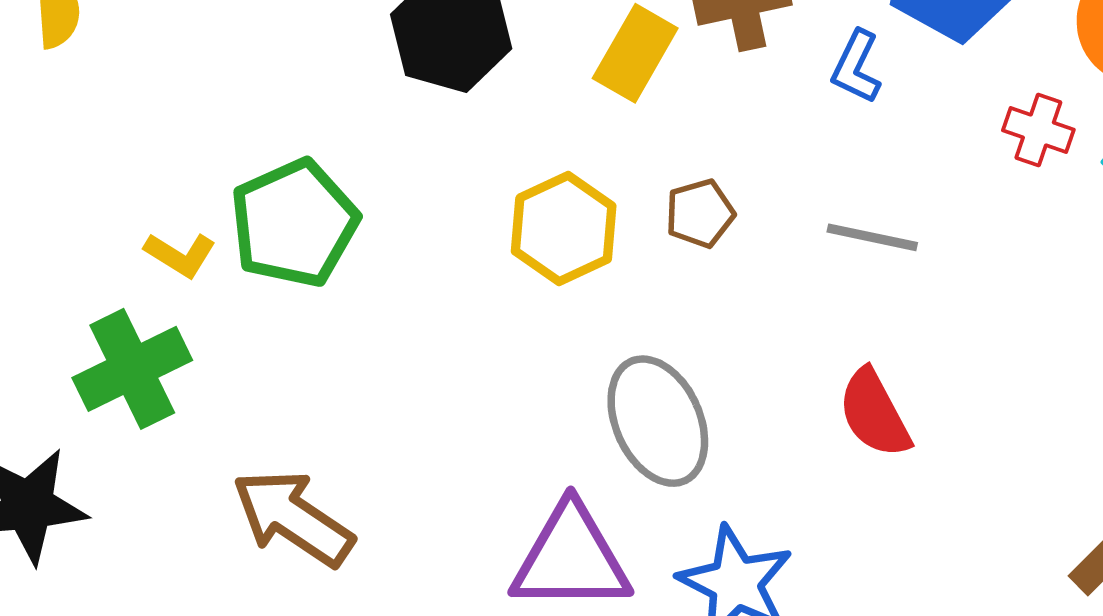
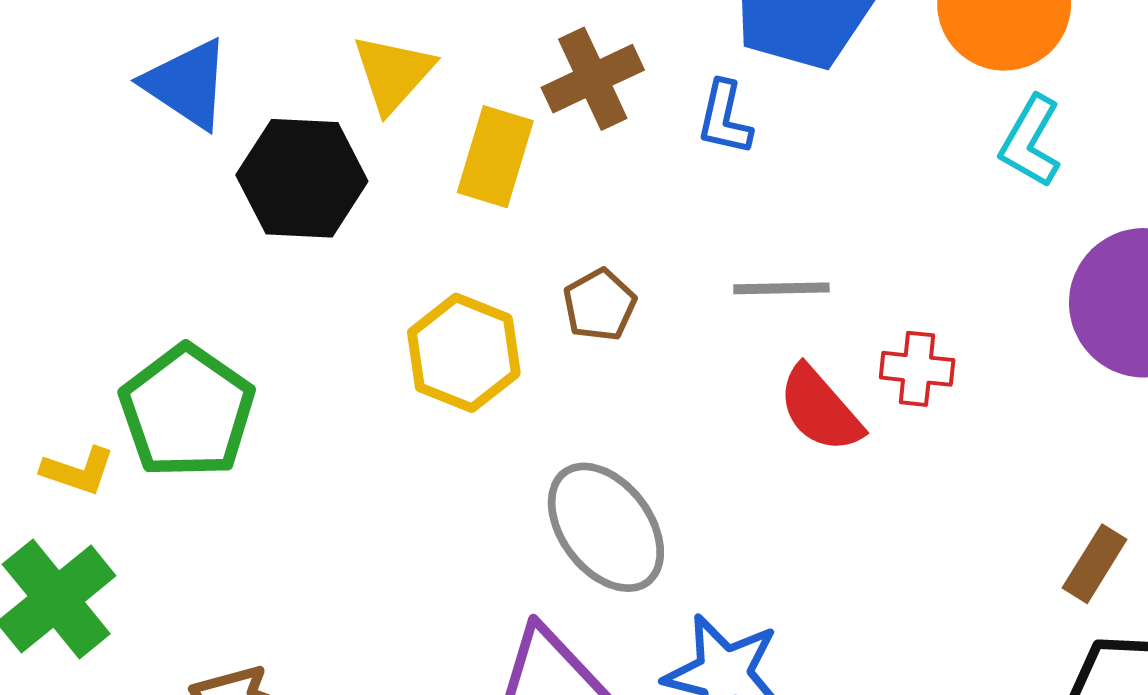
red cross: (1038, 130) -> (917, 369), moved
red semicircle: (874, 413) -> (820, 409), moved

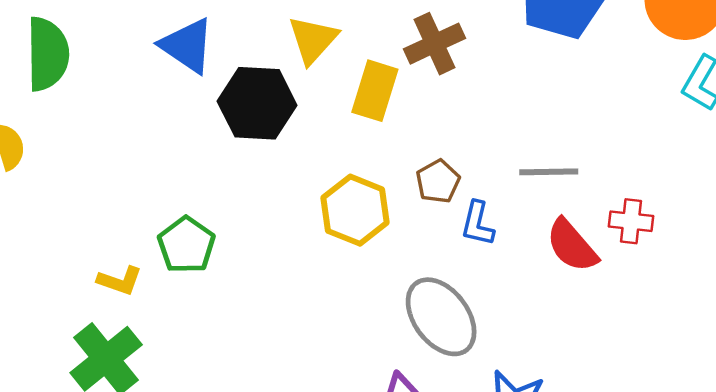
blue L-shape: (725, 118) -> (478, 224), moved
green pentagon: (187, 412) -> (186, 245), size x0.7

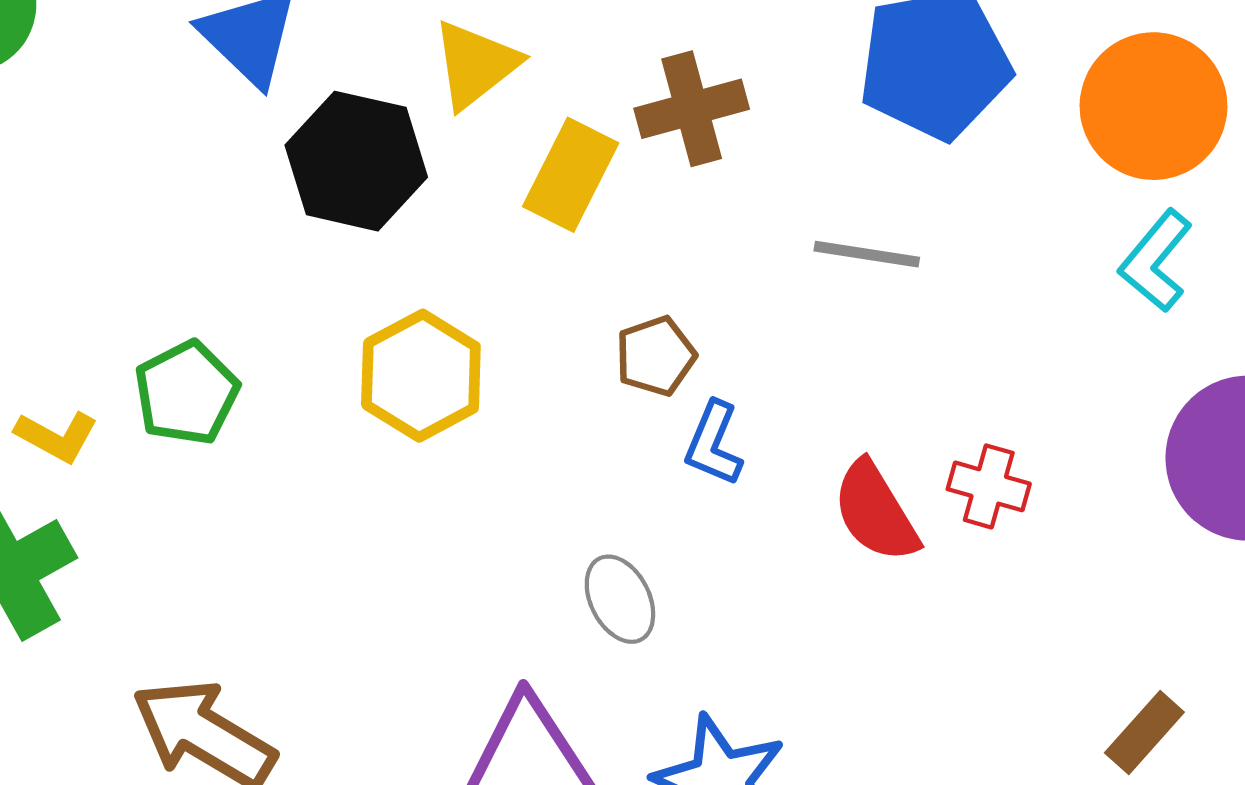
gray line: (549, 172) -> (867, 254), moved
yellow hexagon: (355, 210) -> (421, 376), moved
gray ellipse: (441, 317) -> (620, 599), size x0.6

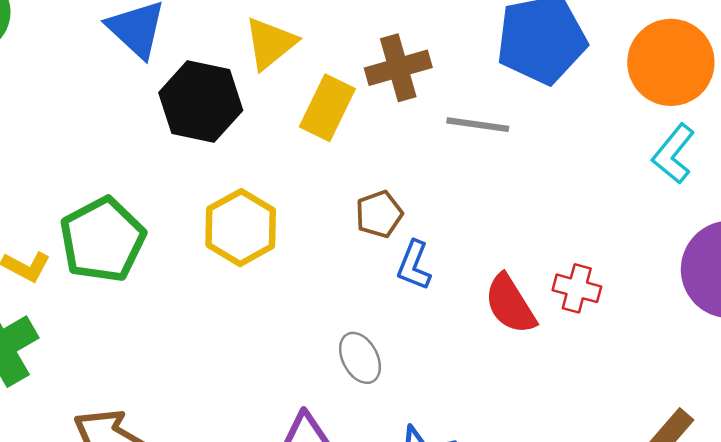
gray line: (867, 254) -> (478, 125), moved
green pentagon: (187, 393) -> (102, 240), size x1.4

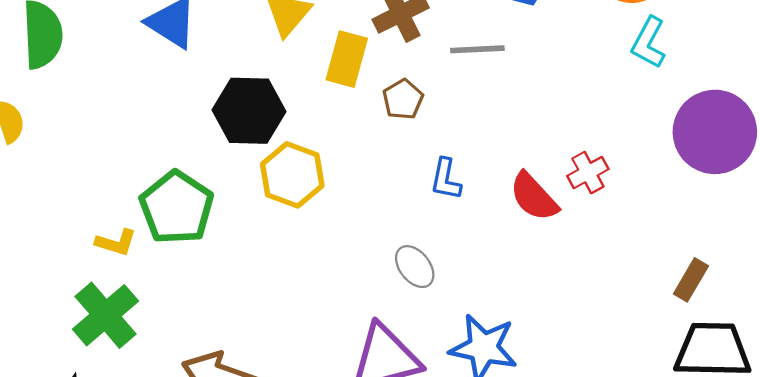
black hexagon: (201, 101) -> (249, 111), moved
brown pentagon: (379, 214) -> (403, 99), moved
red cross: (577, 288) -> (588, 173), turned -33

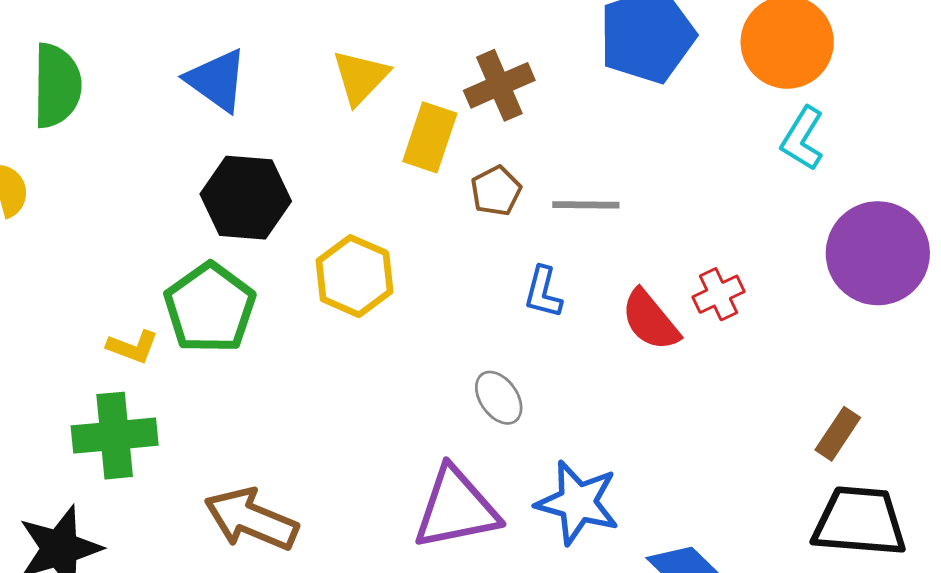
gray line: (477, 49) -> (586, 205), moved
black hexagon: (249, 111) -> (246, 198), moved
green cross: (106, 315) -> (115, 436), turned 32

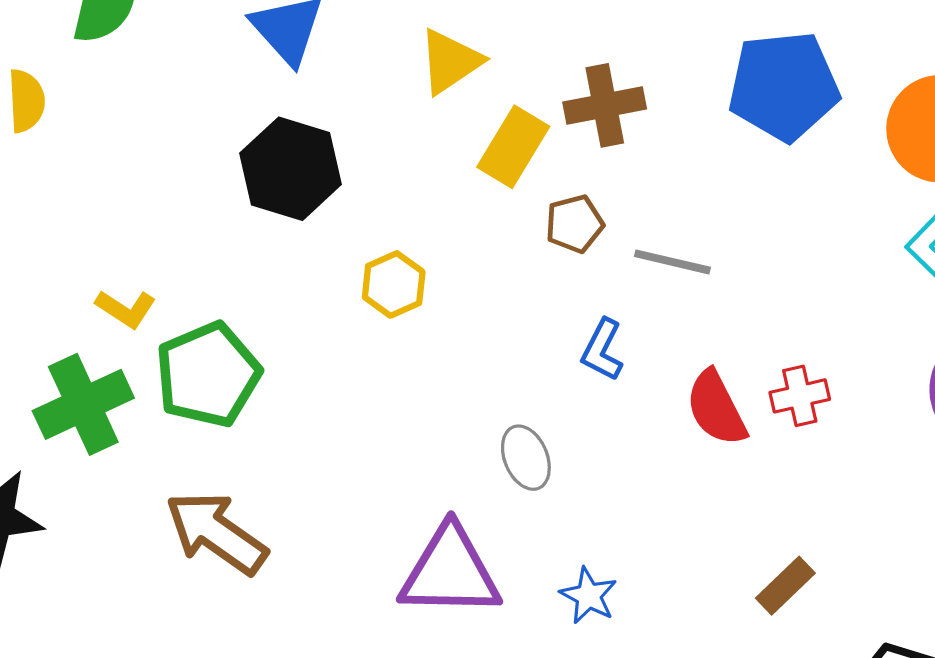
yellow hexagon: (354, 276) -> (394, 284), size x0.7
green pentagon: (210, 308) -> (208, 375), moved
brown rectangle: (838, 434) -> (785, 586), moved
green cross: (115, 436) -> (83, 404), turned -32
blue star: (578, 503) -> (589, 596), size x0.6

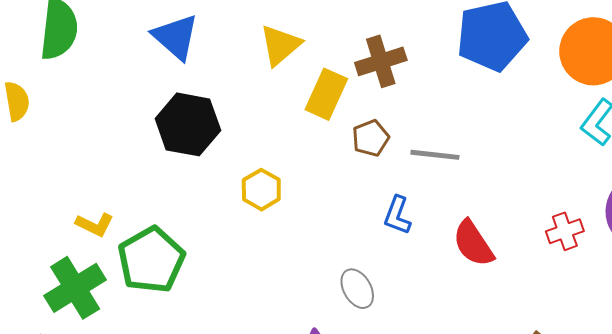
red cross: (800, 396) -> (565, 231), moved

